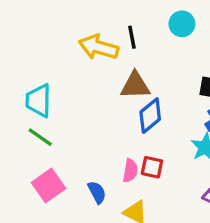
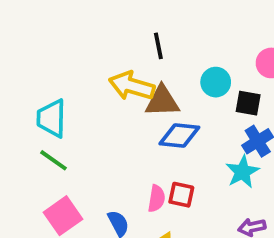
cyan circle: (182, 24) -> (216, 82), moved
yellow arrow: (99, 47) -> (132, 86), moved
blue diamond: (150, 116) -> (179, 136), turned 45

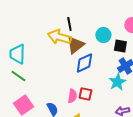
black line: (158, 46) -> (69, 24), moved
brown triangle: (162, 101) -> (75, 45), turned -36
blue diamond: (179, 136) -> (84, 63), turned -30

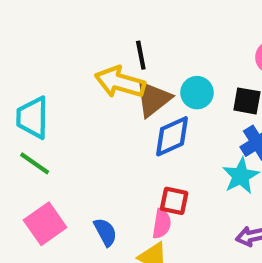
cyan circle: (103, 35) -> (197, 93), moved
pink semicircle: (72, 96) -> (162, 224), moved

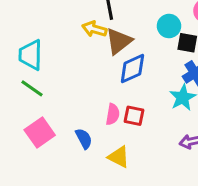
yellow arrow: (120, 82) -> (94, 29), size x0.7
cyan circle: (197, 93) -> (169, 26), moved
pink semicircle: (162, 224) -> (113, 114), moved

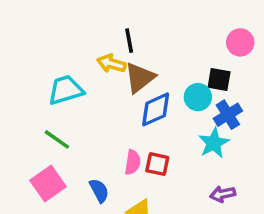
cyan circle: (169, 26) -> (198, 97), moved
cyan trapezoid: (31, 55) -> (66, 90), moved, turned 72
green line: (32, 88) -> (57, 139), moved

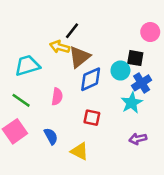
black line: (129, 41) -> (72, 31), turned 49
pink semicircle: (133, 162) -> (57, 97), moved

